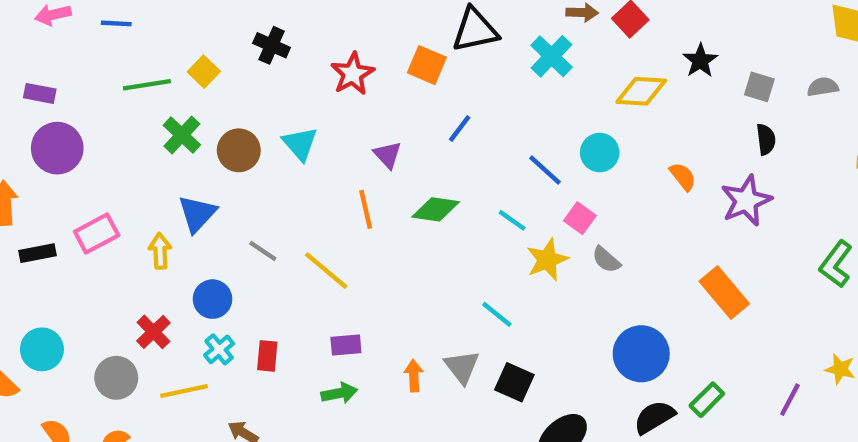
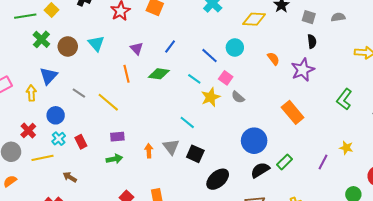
blue line: (460, 128) -> (170, 46), moved
red rectangle: (267, 356) -> (81, 142), turned -32

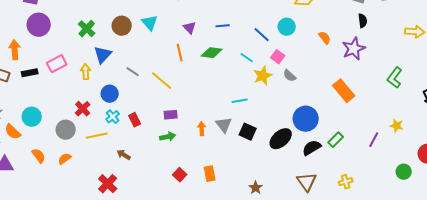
green cross: (41, 39) -> (87, 29), moved
blue line: (170, 46) -> (223, 26), turned 48
cyan line: (187, 122) -> (240, 101), turned -49
black ellipse: (218, 179) -> (281, 139), moved

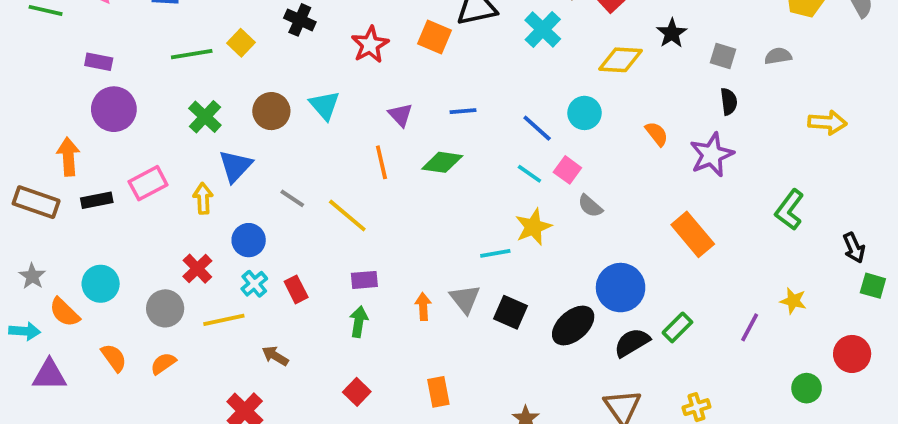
cyan line: (247, 58) -> (529, 174), moved
yellow star: (263, 76) -> (533, 227), moved
green arrow: (168, 137) -> (359, 322), turned -70
red square: (180, 175) -> (357, 392), moved

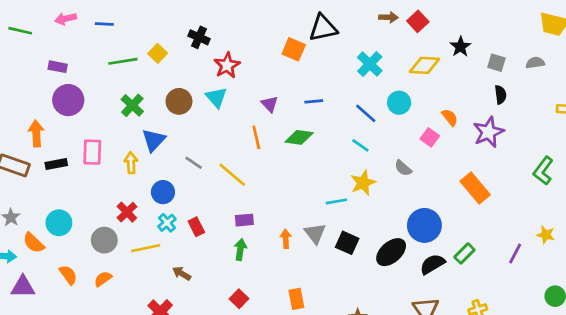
cyan cross: (543, 29) -> (370, 64), moved
red star: (370, 45) -> (227, 65), moved
pink square: (567, 170) -> (430, 137), moved
pink rectangle: (148, 183) -> (92, 152), turned -60

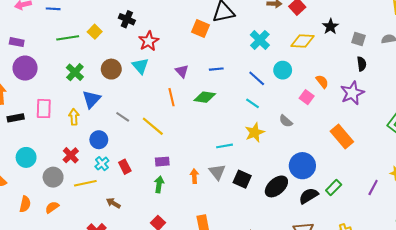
cyan line: (336, 201) -> (224, 146), moved
cyan circle: (59, 223) -> (26, 157), moved
orange semicircle: (68, 275) -> (25, 204), turned 49

